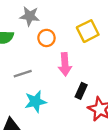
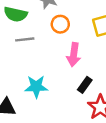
gray line: (23, 74) -> (25, 39), moved

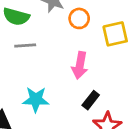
orange circle: (60, 24) -> (79, 18), moved

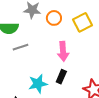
black rectangle: (91, 100) -> (61, 77), moved

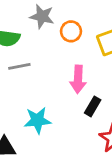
black rectangle: (61, 77) -> (93, 106), moved

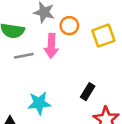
pink arrow: (78, 79) -> (51, 46), moved

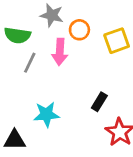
gray line: (24, 56) -> (30, 63), turned -54

